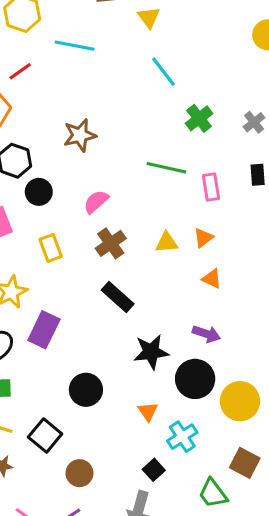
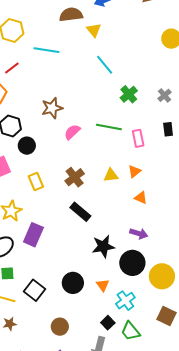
pink semicircle: (96, 202) -> (72, 132), moved
black circle: (86, 390) -> (73, 283), moved
black square: (45, 436) -> (35, 290), moved
green trapezoid: (213, 493) -> (131, 331), moved

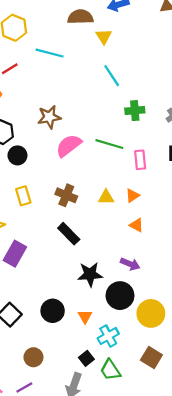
green cross: (129, 94) -> (135, 111), turned 30
pink semicircle: (72, 132) -> (69, 146), size x1.4
brown cross: (75, 177) -> (66, 195), turned -36

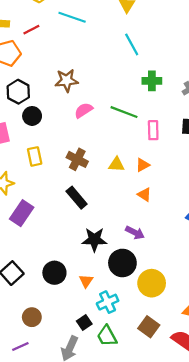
pink semicircle: (69, 146) -> (84, 110), size x0.7

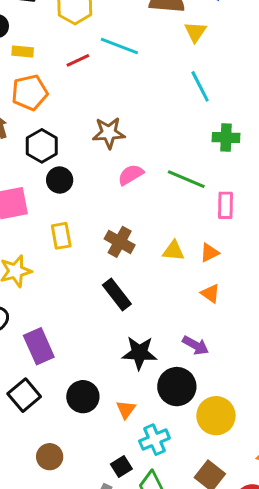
red line: (31, 30) -> (78, 60), moved
purple rectangle: (22, 213) -> (39, 346), moved, turned -60

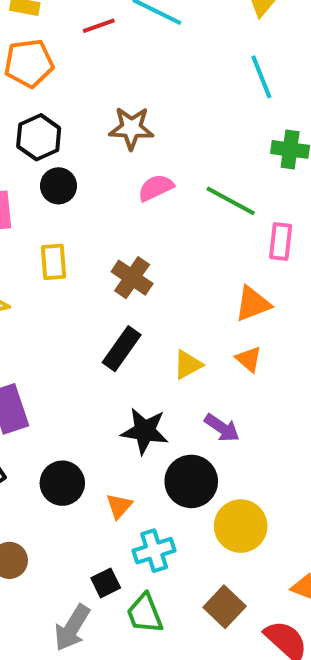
yellow triangle: (173, 251) -> (188, 365), moved, turned -40
orange triangle: (209, 253) -> (253, 304), size x1.4
black rectangle: (117, 294) -> (122, 349), turned 68

